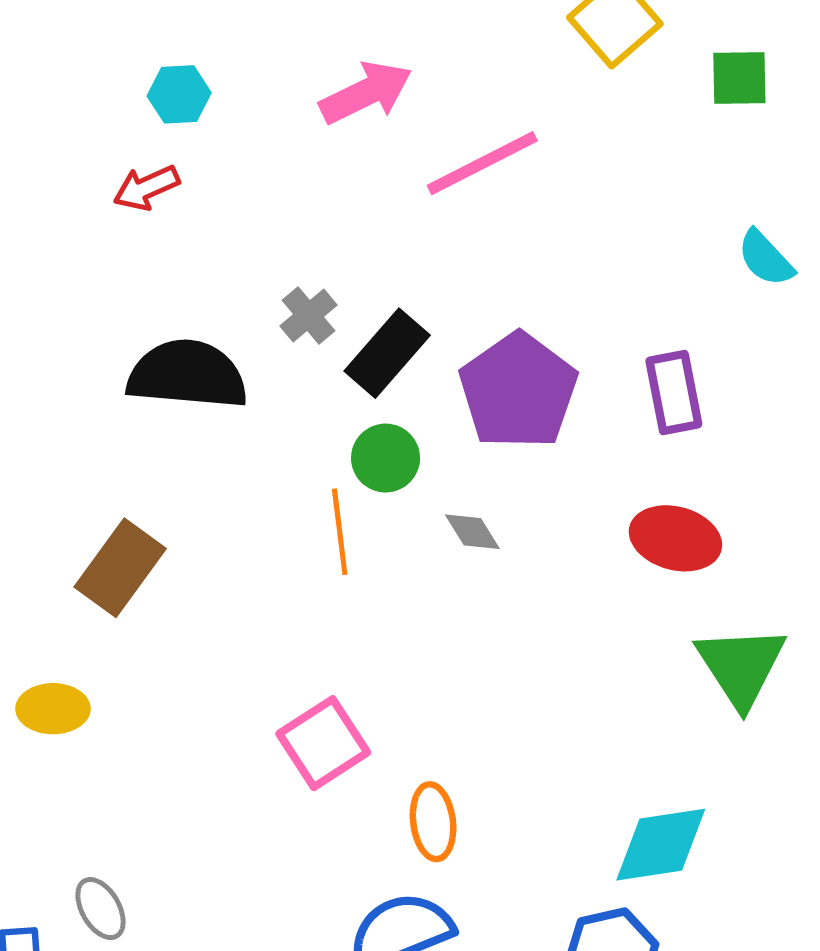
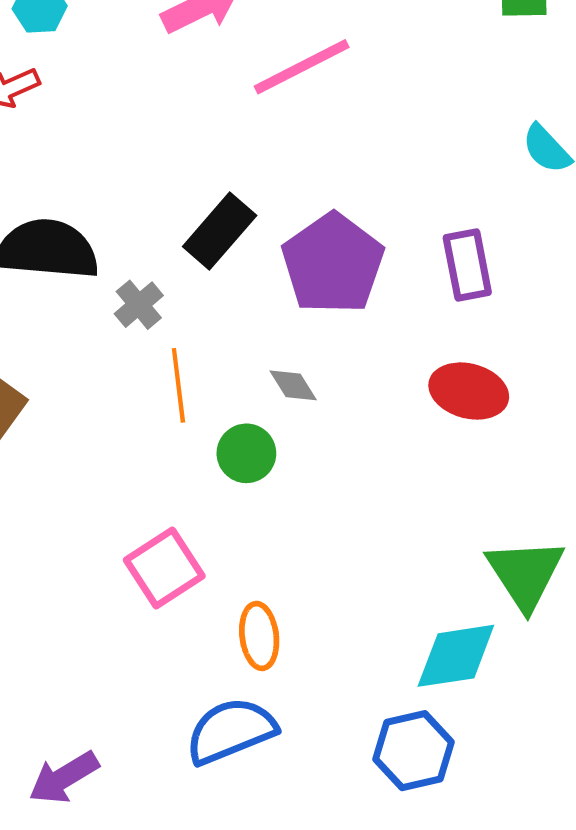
gray cross: (309, 316) -> (139, 305), moved
green circle: (386, 458) -> (246, 453), moved
green triangle: (741, 666) -> (525, 574), moved

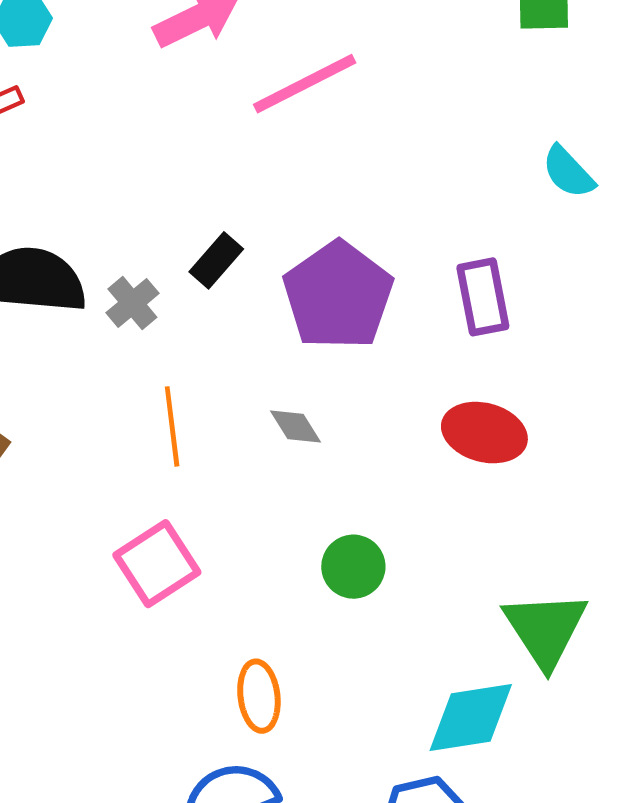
black rectangle: (220, 231) -> (216, 260), size x0.7
gray cross: (139, 305) -> (132, 303), moved
green circle: (246, 453) -> (353, 567), moved
pink square: (164, 568) -> (157, 564), moved

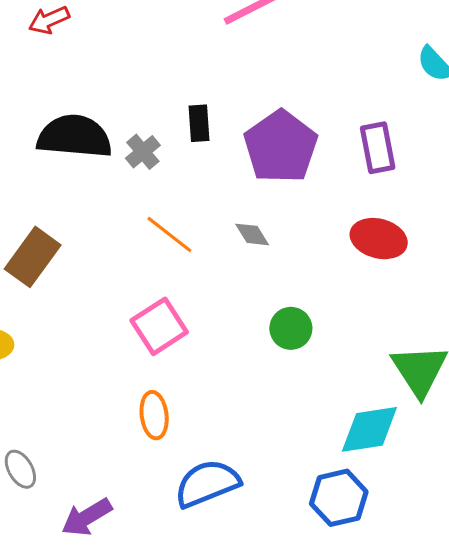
black rectangle: (216, 260) -> (199, 123), turned -45
orange line: (172, 426) -> (169, 234), turned -45
orange ellipse: (259, 696) -> (154, 415), moved

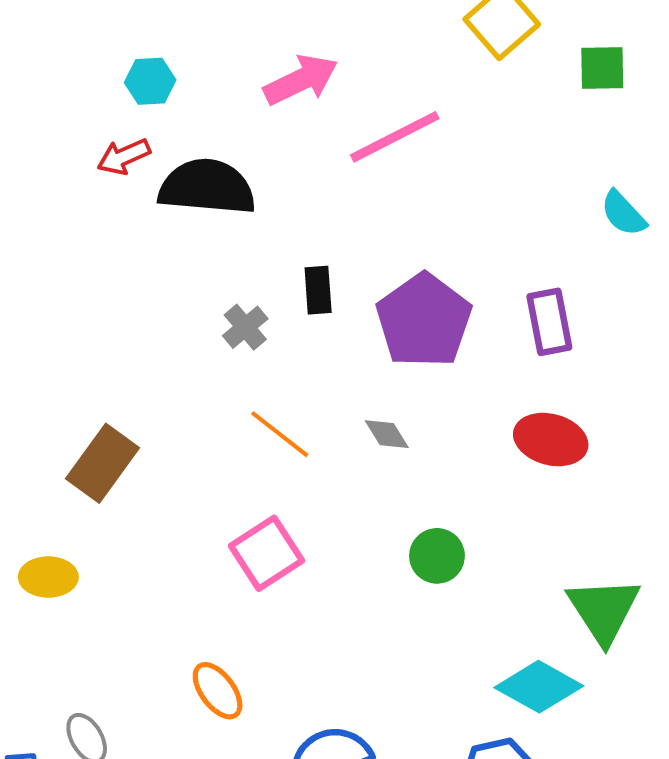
black semicircle: (74, 136) -> (207, 187), moved
orange ellipse: (154, 415) -> (218, 691), moved, turned -30
cyan diamond: (369, 429) -> (539, 687), turned 38

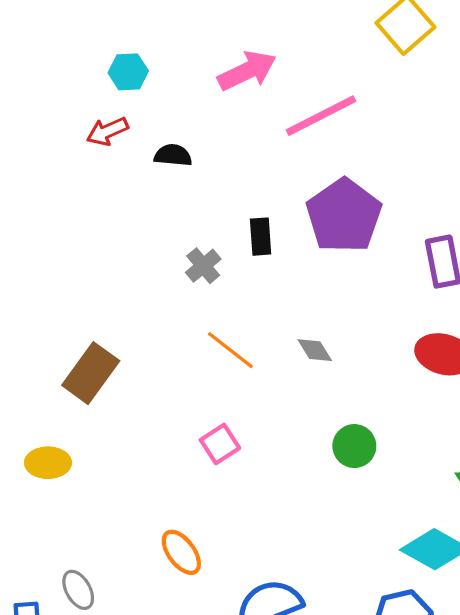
black semicircle: (207, 187) -> (173, 155), size x0.5
purple pentagon: (424, 321) -> (344, 216), moved
pink square: (266, 553) -> (220, 444), size x0.7

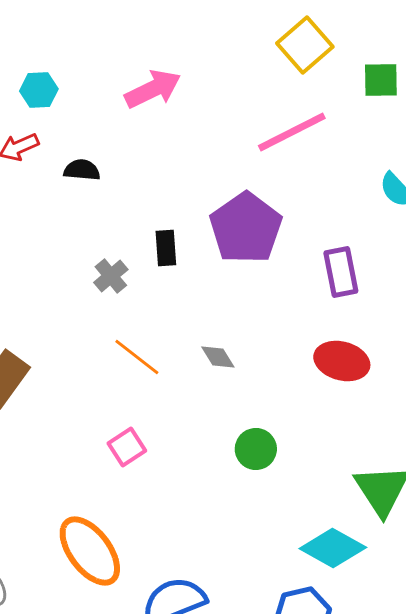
pink line: (321, 116) -> (292, 132), moved
orange ellipse: (181, 552) -> (90, 551), size x1.6

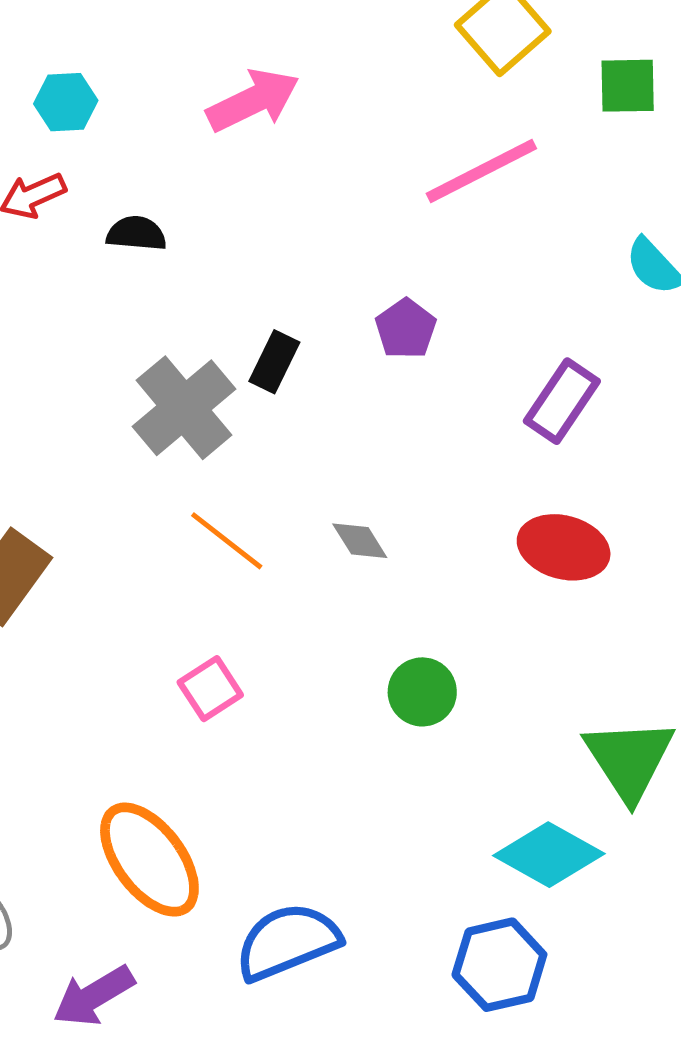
purple pentagon: (246, 228) -> (406, 329), size x0.5
black rectangle: (166, 248) -> (274, 362), turned 30
purple rectangle: (341, 272) -> (562, 401), turned 45
gray cross: (111, 276) -> (184, 408), size x1.8

